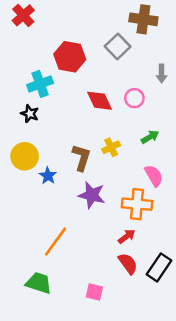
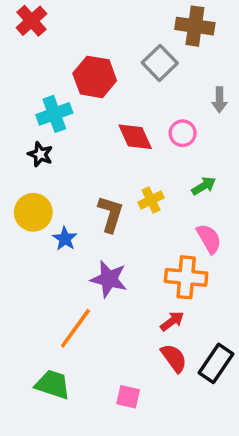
purple star: (92, 195) -> (109, 279), moved

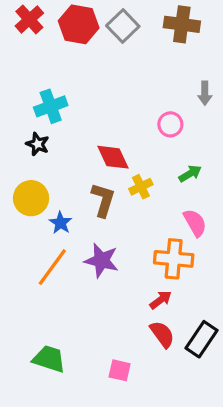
gray square: (160, 63) -> (123, 26), moved
red hexagon: (95, 77) -> (79, 24), moved
red diamond: (135, 137) -> (113, 157), moved
orange line: (75, 328) -> (52, 267), moved

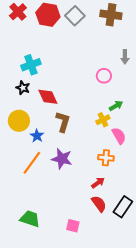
red diamond: (113, 157) -> (48, 97), moved
yellow cross: (141, 187) -> (103, 120), moved
orange cross: (174, 259) -> (106, 158), size x0.7

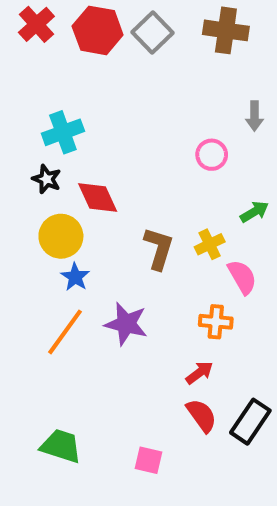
green arrow: (116, 106) -> (254, 212), moved
yellow circle: (19, 121) -> (61, 236), moved
brown L-shape: (63, 122) -> (159, 248), moved

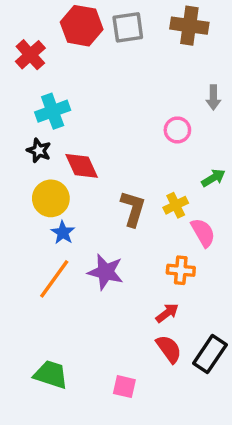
red cross: (36, 24) -> (30, 55), moved
gray square: (153, 32) -> (128, 27), turned 36

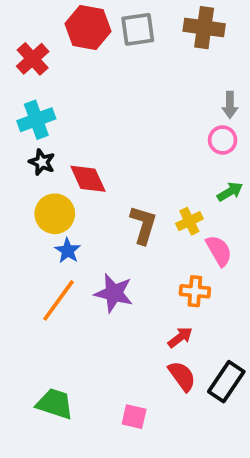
cyan cross: (53, 111) -> (36, 120), moved
pink circle: (177, 130) -> (223, 140), moved

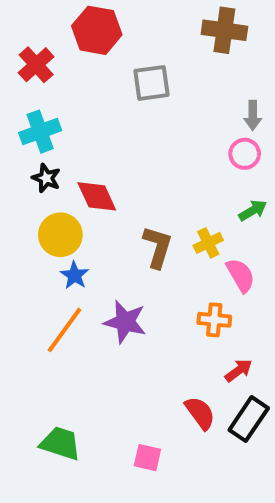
gray square: (138, 29) -> (151, 83), moved
red arrow: (180, 337) -> (239, 370), moved

